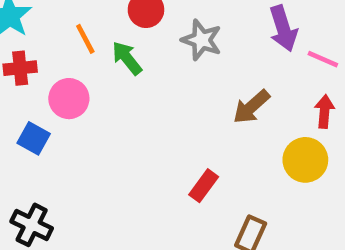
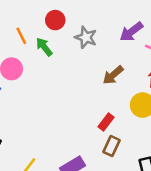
purple arrow: (283, 28) -> (131, 32), turned 70
red rectangle: (204, 186) -> (106, 122), moved

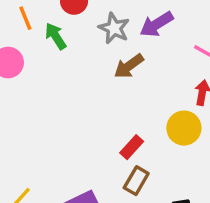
purple arrow: (131, 32) -> (156, 24), moved
brown arrow: (113, 75) -> (129, 66), moved

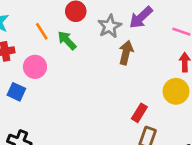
gray star: (114, 28) -> (110, 26), turned 30
brown arrow: (129, 66) -> (126, 53), turned 150

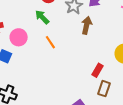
orange line: (42, 31) -> (50, 42), moved

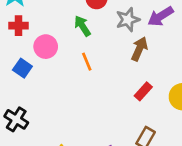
red rectangle: (98, 70) -> (143, 91), moved

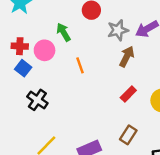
red cross: (19, 26) -> (20, 46), moved
green arrow: (82, 26) -> (64, 32), moved
black cross: (16, 119) -> (37, 100), moved

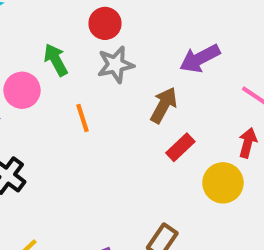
gray star: (118, 30) -> (116, 65), moved
red rectangle: (128, 94) -> (180, 147), moved

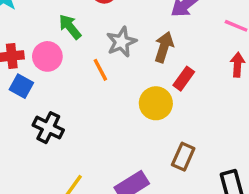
gray star: (116, 65) -> (121, 42), moved
yellow circle: (223, 183) -> (156, 103), moved

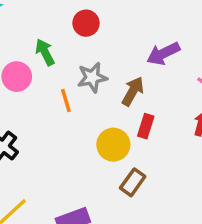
red rectangle: (184, 79) -> (146, 126), turned -30
brown rectangle: (183, 157) -> (133, 182), moved

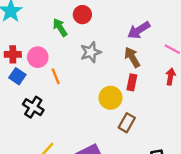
green arrow: (45, 52) -> (60, 27), moved
brown arrow: (133, 91) -> (132, 57), moved, turned -54
orange line: (66, 100) -> (56, 76), moved

